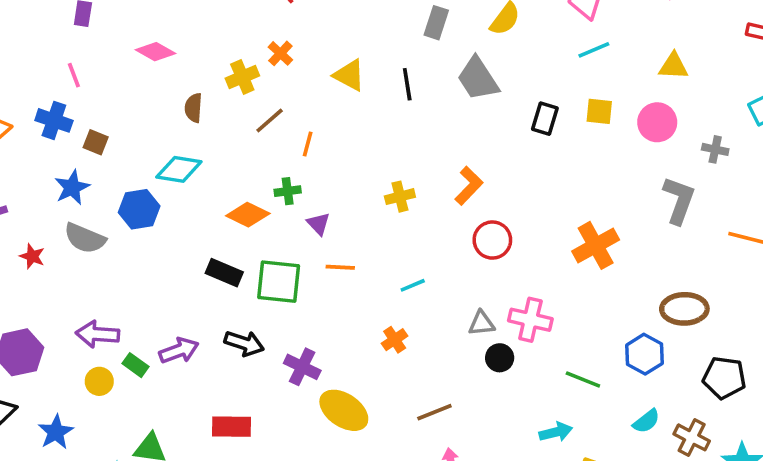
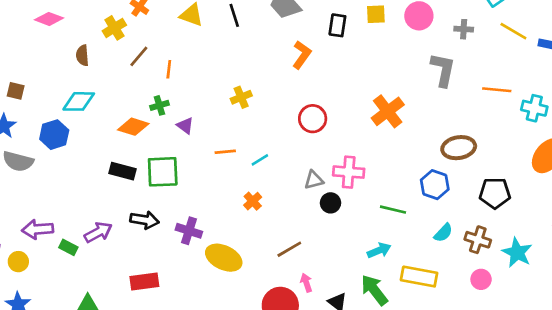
orange L-shape: (469, 186) -> (302, 55), moved
orange line: (340, 267) -> (225, 152), moved
yellow circle: (99, 381) -> (18, 262), moved

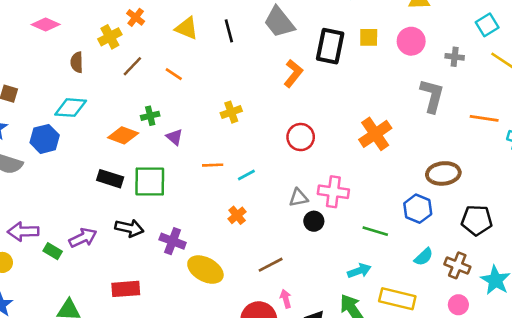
black rectangle: (337, 25) -> (330, 46), size x1.5
orange line: (169, 69) -> (174, 74), moved, turned -66

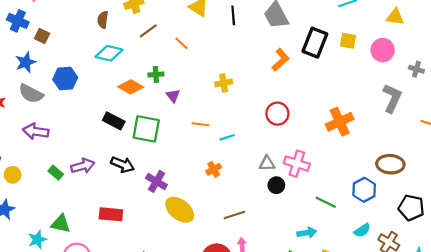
cyan diamond: (71, 108) -> (109, 53), moved
purple arrow: (23, 232) -> (36, 131), moved

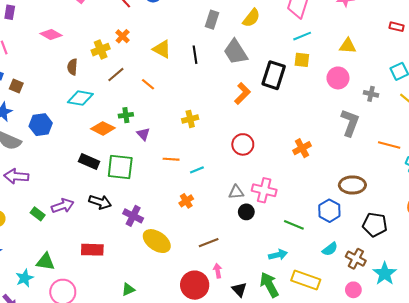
yellow square: (348, 41) -> (302, 60), moved
orange cross: (340, 122) -> (302, 148), size x0.7

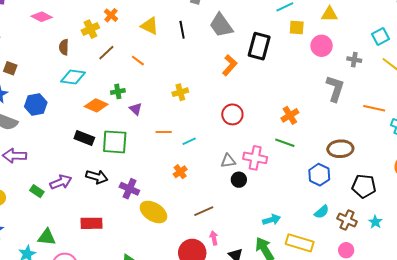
yellow square: (302, 60) -> (297, 28), moved
green line: (294, 225) -> (285, 143), moved
cyan star: (385, 274) -> (375, 222), moved, size x0.6

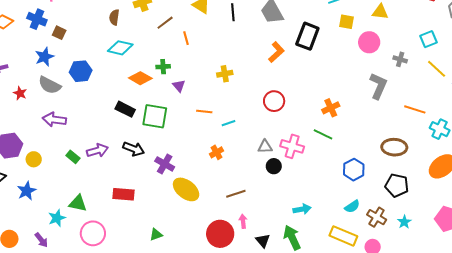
brown line: (106, 53) -> (165, 23), moved
orange line: (138, 61) -> (186, 38), turned 32
brown ellipse: (340, 149) -> (394, 147), moved
yellow rectangle: (300, 243) -> (343, 236), moved

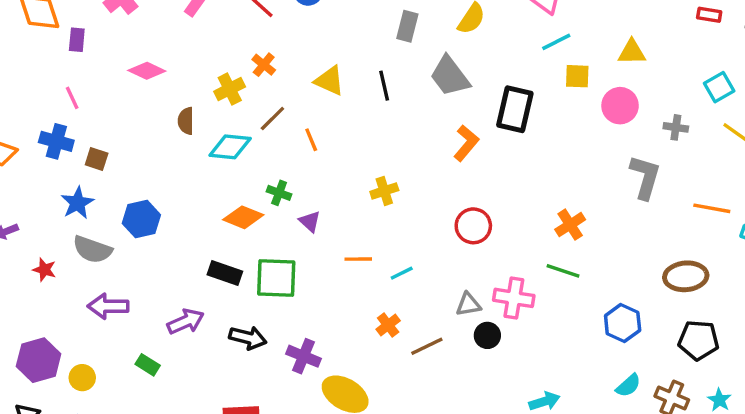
cyan diamond: (120, 48) -> (230, 147), moved
green cross: (163, 67) -> (279, 193), turned 32
purple arrow: (97, 150) -> (186, 321), moved
brown line: (236, 194) -> (427, 346), moved

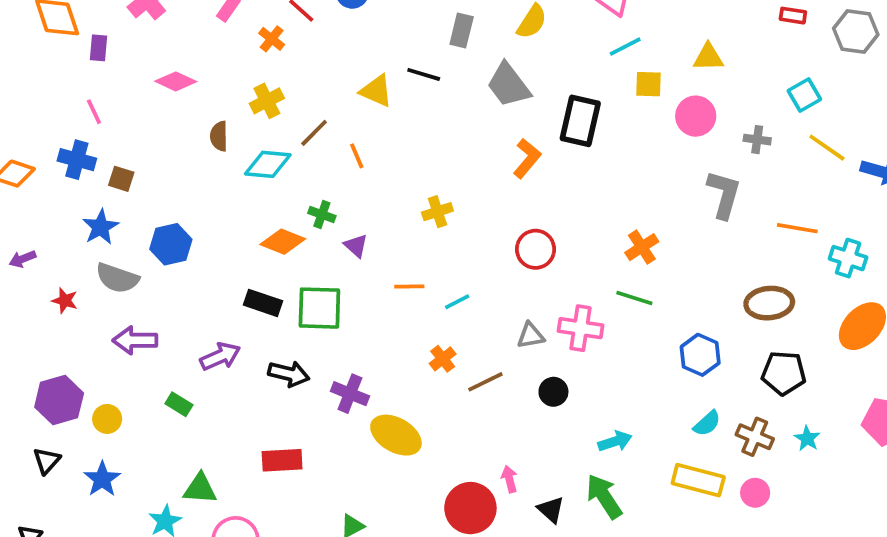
orange cross: (264, 65) -> (272, 39), moved
black line: (384, 86) -> (424, 74), moved, turned -60
black circle: (487, 335) -> (553, 392), moved

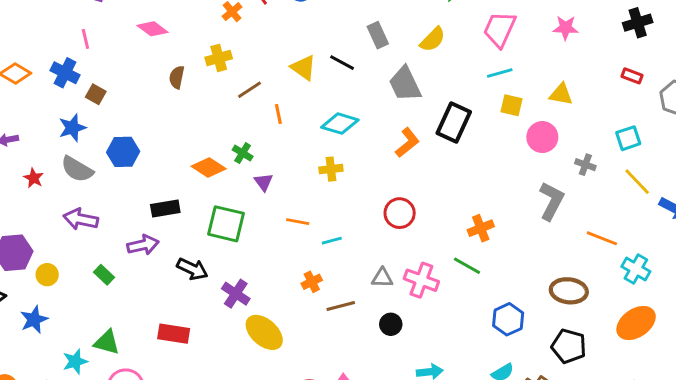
gray rectangle: (462, 31) -> (378, 35), turned -50
cyan diamond: (268, 164) -> (340, 124), moved
black rectangle: (263, 303) -> (165, 209), moved, turned -40

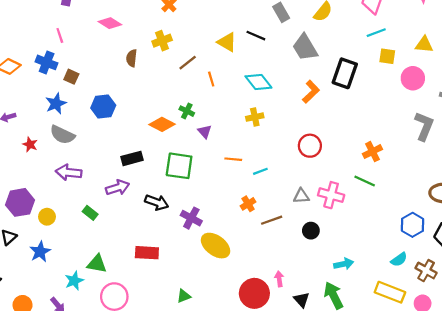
cyan diamond: (340, 124) -> (258, 82), turned 40
blue hexagon: (123, 152) -> (103, 107), moved
blue hexagon: (508, 319) -> (412, 225), moved

